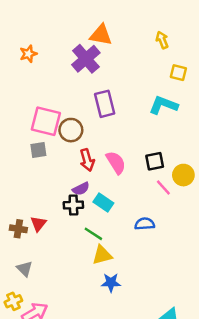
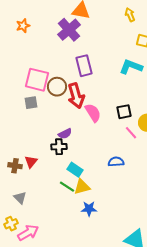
red arrow: (87, 160) -> (76, 96), moved, size x1.4
cyan rectangle: (103, 203) -> (75, 170), moved
green line: (93, 234) -> (67, 187), moved

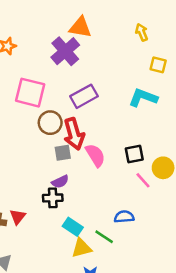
purple rectangle: (84, 66) -> (84, 96), turned 75
pink square: (37, 80) -> (30, 93), moved
gray square: (31, 103) -> (63, 153), moved
green line: (67, 187) -> (104, 237), moved

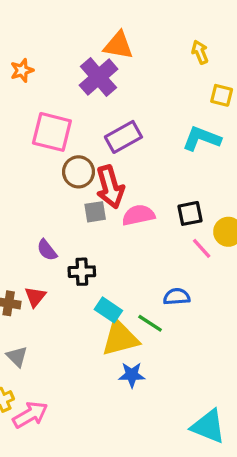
pink semicircle: (95, 155) -> (138, 215), turned -70
purple semicircle: (60, 182) -> (47, 250), moved, turned 78
yellow triangle: (82, 248) -> (120, 338), size x1.4

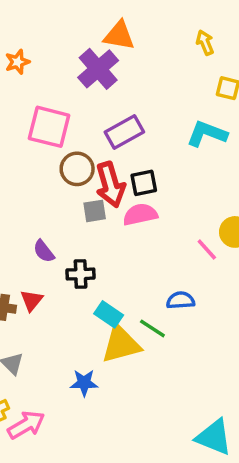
black square: (190, 213) -> (144, 183), moved
blue star: (132, 375) -> (84, 383), moved

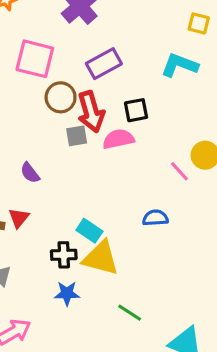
black square: (144, 183) -> (136, 110), moved
black cross: (81, 274) -> (64, 255), moved
green line: (152, 328) -> (130, 313), moved
yellow triangle: (121, 344) -> (101, 258), turned 30

